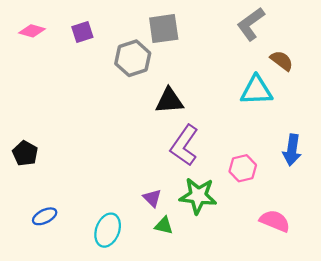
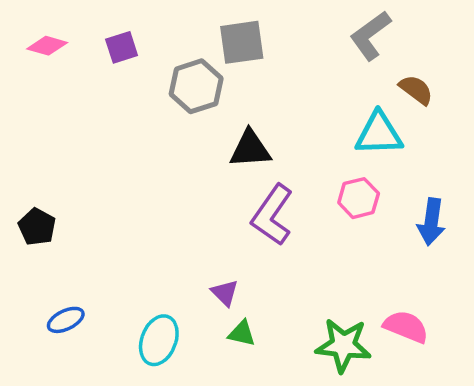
pink hexagon: (243, 168) -> (359, 198), moved
green star: (198, 196) -> (343, 345), moved

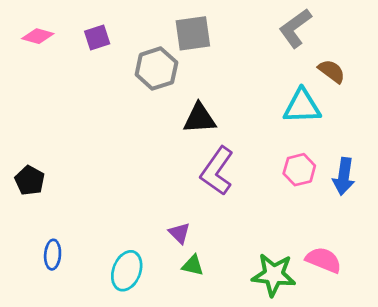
pink hexagon: (359, 198) -> (299, 170), moved
blue ellipse: (66, 320) -> (53, 255), turned -60

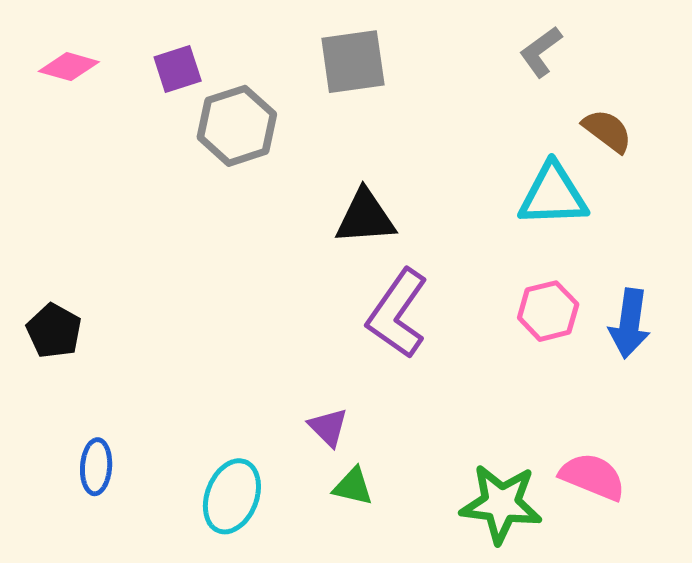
gray L-shape: (295, 28) -> (541, 52), size x0.7
gray hexagon: (156, 69) -> (237, 126), moved

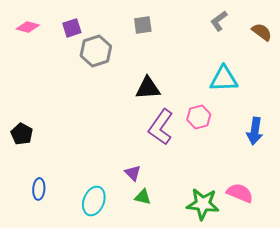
gray square: (353, 62) -> (143, 25), size x0.7
brown semicircle: (607, 131) -> (262, 32), moved
pink hexagon: (548, 311) -> (199, 117), moved

